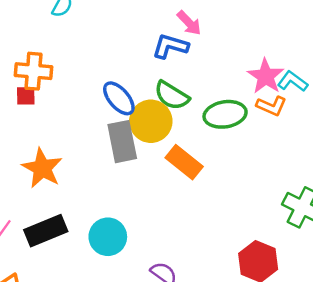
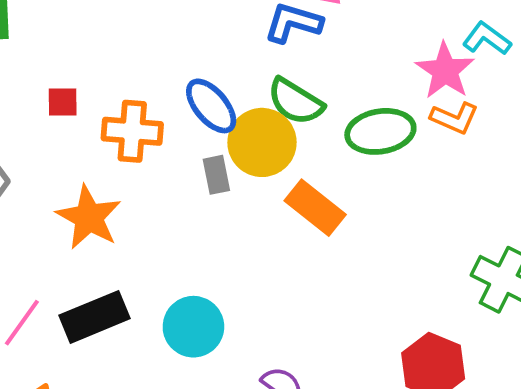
orange cross: (34, 71) -> (132, 131), moved
cyan L-shape: (293, 81) -> (487, 39), moved
gray rectangle: (122, 142) -> (216, 175), size x0.6

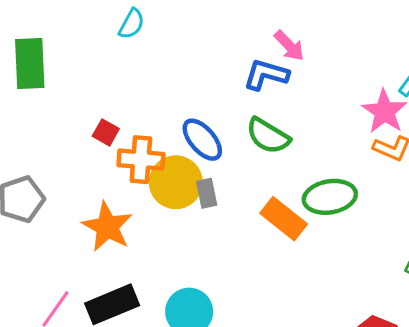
red square: (63, 102) -> (106, 132), moved, turned 30
green ellipse: (380, 131) -> (330, 197), moved
yellow circle: (262, 142) -> (176, 182), moved

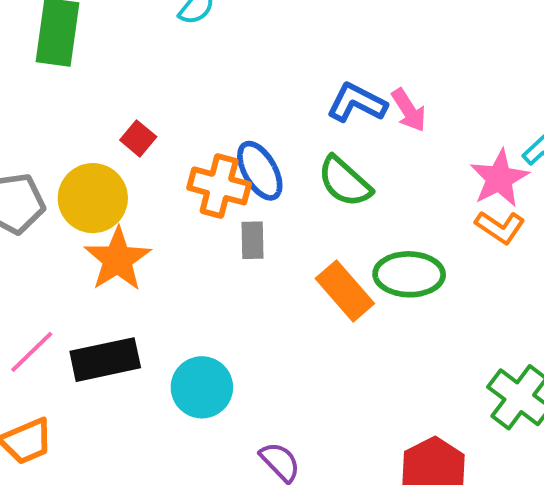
pink arrow: (289, 46) -> (409, 110), moved
orange cross: (141, 160) -> (219, 186), moved
yellow circle: (176, 182) -> (93, 198), moved

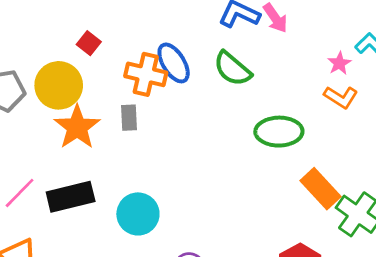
pink star: (499, 178) -> (339, 63), size x0.6
gray rectangle: (252, 240) -> (129, 118), moved
orange rectangle: (345, 291) -> (320, 189), moved

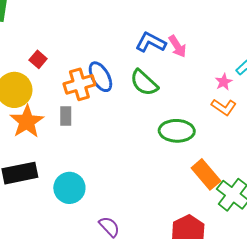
orange cross: (146, 74) -> (79, 84), turned -32

